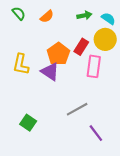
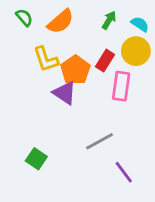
green arrow: (84, 15) -> (109, 20), turned -48
orange semicircle: (47, 16) -> (61, 22), size x1.5
yellow L-shape: (21, 64) -> (46, 59), moved, turned -30

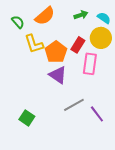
green semicircle: (24, 17) -> (18, 22), moved
green arrow: (109, 20) -> (81, 15), turned 40
purple triangle: (65, 93) -> (58, 75), moved
purple line: (124, 172) -> (97, 114), moved

